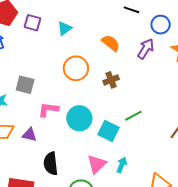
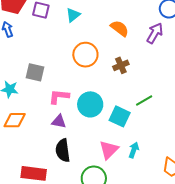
purple triangle: (29, 135) -> (59, 122), moved

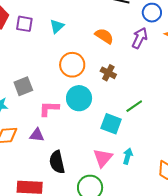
brown cross: (121, 65) -> (108, 73), turned -35
gray square: (35, 72) -> (23, 86), turned -30
cyan circle: (90, 104) -> (79, 98), moved
purple triangle: (59, 122) -> (37, 135), moved

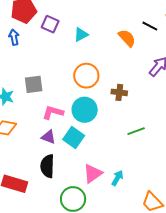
orange semicircle: (104, 36) -> (127, 38), moved
brown cross: (108, 73) -> (119, 92), turned -35
cyan square: (111, 124) -> (74, 137), moved
purple triangle: (37, 135) -> (48, 137), moved

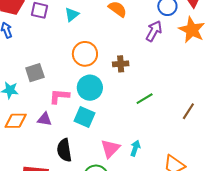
purple triangle: (48, 137) -> (45, 119), moved

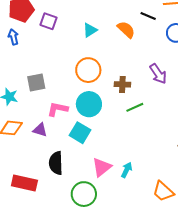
cyan triangle: (72, 15) -> (90, 30), moved
purple arrow: (154, 31) -> (158, 74), moved, turned 110
green line: (145, 99) -> (135, 107), moved

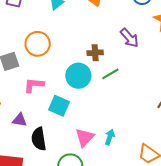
orange circle: (88, 70) -> (38, 44), moved
cyan circle: (89, 104) -> (78, 76), moved
purple triangle: (40, 130) -> (20, 120), moved

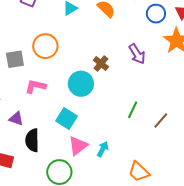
brown cross: (95, 53) -> (101, 64), turned 35
green line: (110, 74) -> (133, 110), moved, turned -42
cyan square: (59, 106) -> (67, 118), moved

